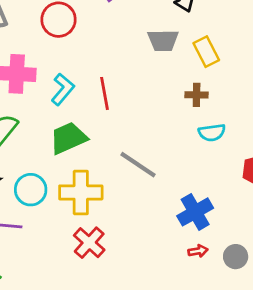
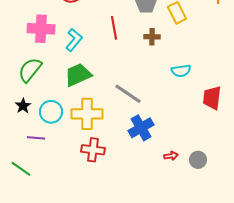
red line: (105, 93) -> (114, 28), moved
brown cross: (197, 95) -> (152, 37), moved
blue cross: (195, 212) -> (141, 128), moved
red cross: (89, 243) -> (93, 150), turned -35

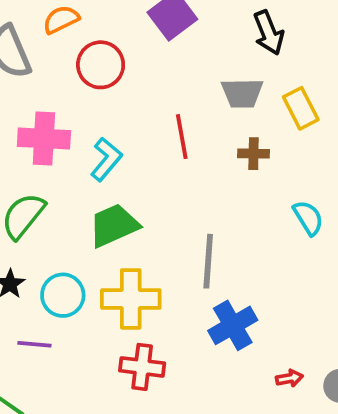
cyan semicircle: (181, 71) -> (308, 218), turned -114
gray line: (128, 94) -> (208, 261), turned 60

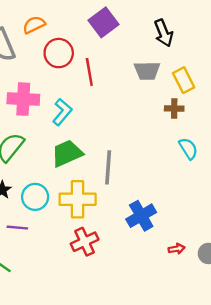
red line: (182, 137) -> (89, 72), moved
brown cross: (254, 154) -> (174, 108), moved
gray line: (208, 261) -> (108, 167), moved
red cross: (142, 367) -> (85, 242), turned -32

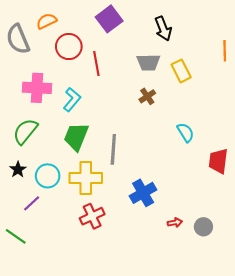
brown cross: (174, 108) -> (147, 96), moved, turned -35
green trapezoid: (67, 153) -> (76, 137), turned -44
purple line: (17, 228) -> (32, 203), turned -48

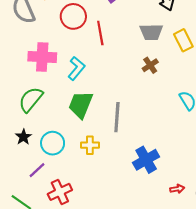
yellow cross: (86, 178) -> (90, 145), size x0.6
red cross: (92, 216) -> (60, 192), moved

